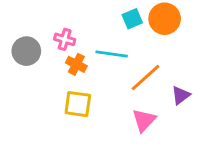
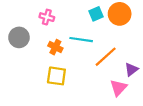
pink cross: (65, 39) -> (47, 17), moved
pink triangle: (144, 120) -> (119, 88), moved

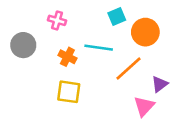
orange circle: (120, 14) -> (145, 32), moved

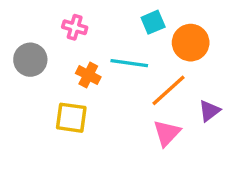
yellow square: (69, 92) -> (71, 118), moved
pink triangle: (144, 106) -> (167, 133), moved

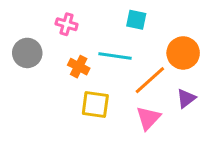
cyan square: (153, 22) -> (136, 20), turned 35
orange circle: (191, 43) -> (183, 53), moved
yellow square: (71, 118) -> (95, 104), moved

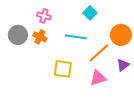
cyan square: (136, 20) -> (90, 13), turned 32
orange cross: (79, 67) -> (40, 37), moved
pink triangle: (148, 118) -> (98, 78), turned 30

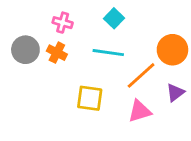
cyan square: (90, 13) -> (114, 18), moved

